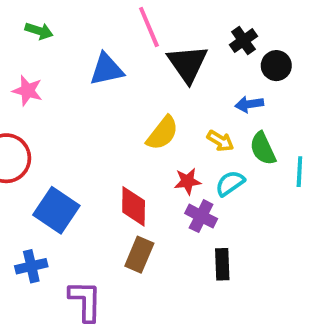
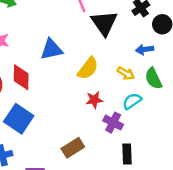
blue triangle: (107, 69) -> (51, 49), moved
red star: (188, 181) -> (94, 100), moved
red diamond: (134, 206) -> (21, 77), moved
brown rectangle: (139, 255) -> (73, 148), turned 35

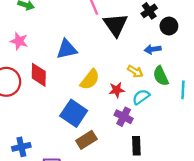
yellow semicircle: (88, 68) -> (90, 79), moved
red star: (94, 100) -> (117, 90), moved
blue square: (19, 119) -> (74, 113), moved

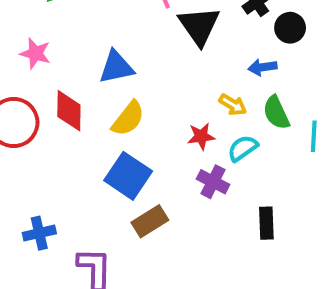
yellow semicircle: (90, 79) -> (128, 119), moved
black rectangle: (136, 146) -> (266, 223), moved

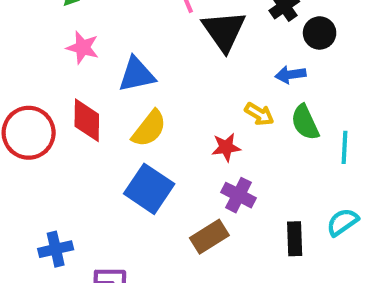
pink star: (35, 53) -> (83, 48), moved
cyan semicircle: (243, 148) -> (342, 222), moved
brown rectangle: (150, 221) -> (209, 237), moved

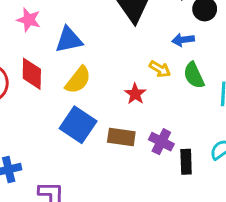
red star: (226, 147) -> (135, 94), turned -30
purple cross: (239, 195) -> (161, 142), moved
brown rectangle: (209, 237) -> (121, 137), moved, turned 40

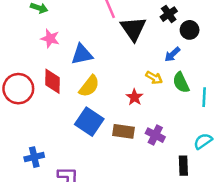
blue arrow: (183, 40) -> (172, 54), turned -35
black rectangle: (186, 162) -> (183, 166), moved

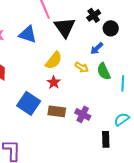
blue triangle: (82, 54) -> (28, 34), moved, turned 30
yellow semicircle: (89, 86) -> (54, 60), moved
red star: (134, 97) -> (54, 82), moved

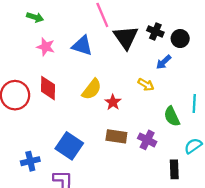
black cross: (94, 15) -> (155, 31), moved, turned -32
yellow semicircle: (54, 60) -> (92, 89), moved
green semicircle: (104, 71) -> (172, 116), moved
blue square: (29, 103) -> (69, 146), moved

